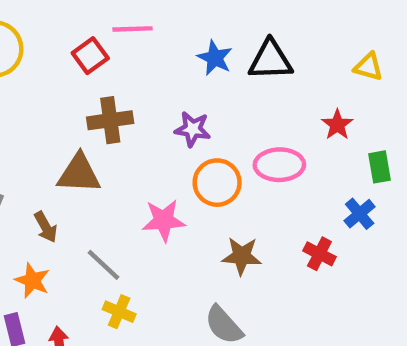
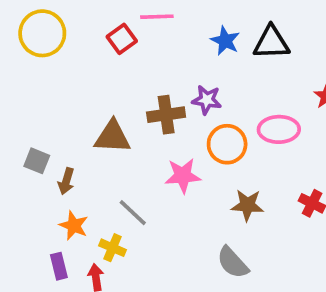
brown cross: (110, 120) -> (166, 115), moved
brown arrow: (46, 227) -> (66, 181), moved, turned 45
yellow cross: (119, 312) -> (112, 248), moved

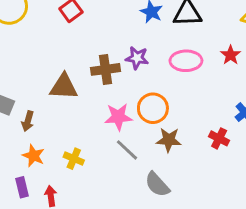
pink ellipse: (279, 129) -> (186, 61), moved
orange circle: (227, 144) -> (153, 108), moved
gray line: (133, 213) -> (127, 150), moved
yellow cross: (112, 248) -> (74, 159), moved

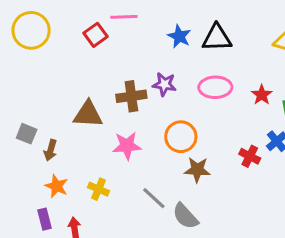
red star: (231, 55) -> (262, 95), moved
pink star: (118, 117) -> (127, 146), moved
red cross: (219, 138) -> (250, 156), moved
gray line: (127, 150) -> (154, 198), moved

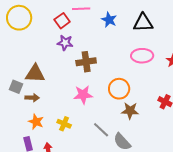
blue star: (179, 36) -> (109, 20), moved
purple star: (164, 84) -> (65, 43), moved
brown triangle: (88, 114) -> (35, 74), moved
brown arrow: (51, 150) -> (32, 98), turned -104

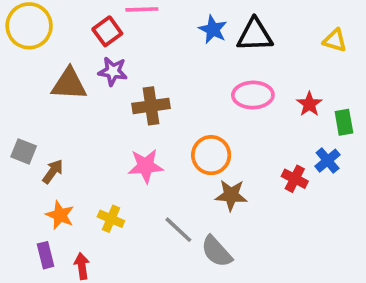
blue star: (109, 20) -> (213, 29), moved
brown triangle: (35, 74) -> (69, 84), moved
brown arrow: (32, 98) -> (53, 171), turned -56

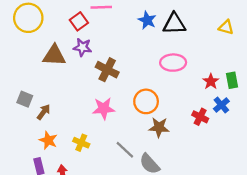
red star: (309, 104) -> (211, 81), moved
brown cross: (151, 106) -> (107, 70), turned 35

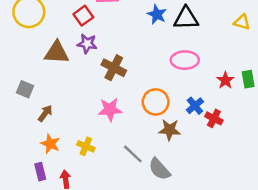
gray square: (25, 99) -> (25, 89), moved
blue cross: (221, 105) -> (195, 106), moved

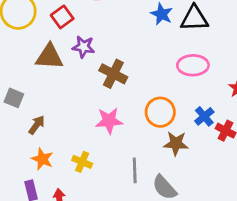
red square: (83, 16) -> (62, 17), moved
gray line: (133, 154) -> (135, 170), turned 45

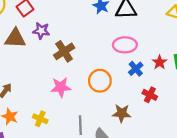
brown cross: (113, 74) -> (64, 51), turned 30
blue cross: (204, 116) -> (136, 69), moved
brown star: (176, 143) -> (122, 113), moved

